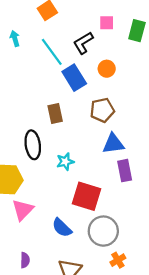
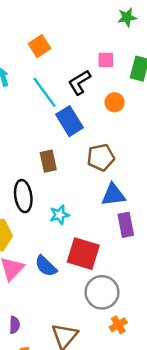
orange circle: (107, 69) -> (114, 102), moved
blue semicircle: (62, 228) -> (46, 266), moved

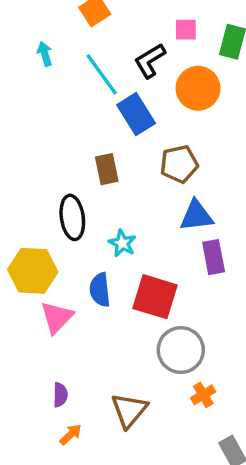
orange circle: (114, 102) -> (198, 88), size x1.6
cyan star: (60, 215) -> (122, 243), turned -30
blue semicircle: (46, 266) -> (100, 290), moved, turned 40

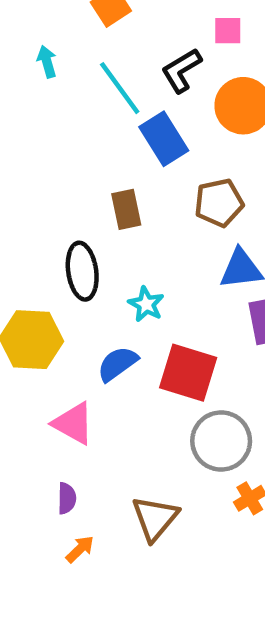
blue semicircle: (100, 290) -> (117, 364), turned 60
pink triangle: (57, 317) -> (73, 423), moved, turned -45

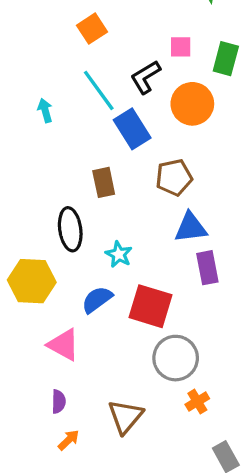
cyan arrow: (47, 62) -> (45, 111), moved

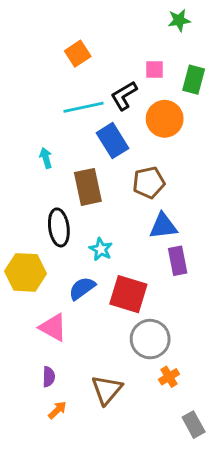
cyan line: (99, 90) -> (83, 107), turned -66
cyan arrow: (45, 111) -> (46, 158), moved
brown rectangle: (104, 182) -> (88, 187), size x1.4

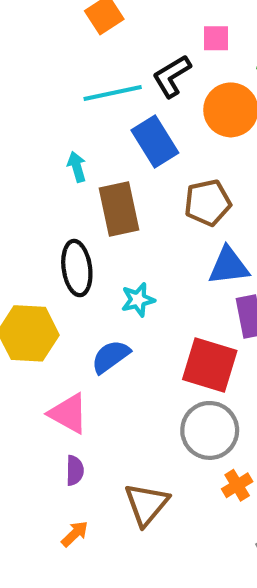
cyan arrow: (46, 158) -> (77, 167), moved
cyan star: (101, 249) -> (138, 300), turned 30
red square: (128, 294) -> (210, 365), moved
purple semicircle: (49, 377) -> (75, 470), moved

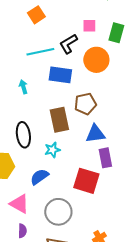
blue rectangle: (155, 142) -> (60, 75), turned -50
brown rectangle: (119, 209) -> (59, 120), moved
gray circle: (210, 430) -> (58, 212), moved

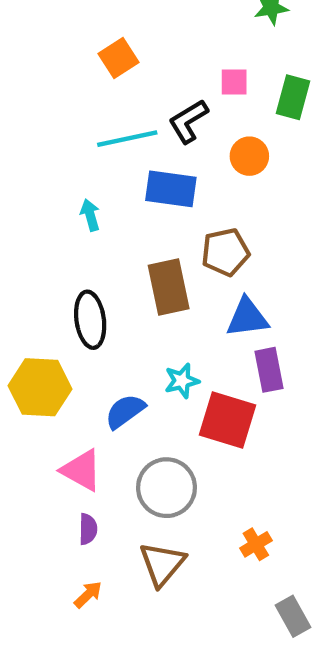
orange circle: (96, 60) -> (249, 156), size x0.7
cyan star: (52, 150) -> (182, 381), moved

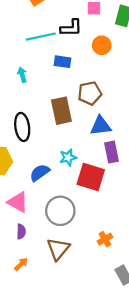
black L-shape: (188, 121) -> (71, 28), turned -150
blue rectangle: (171, 189) -> (63, 62), size x0.7

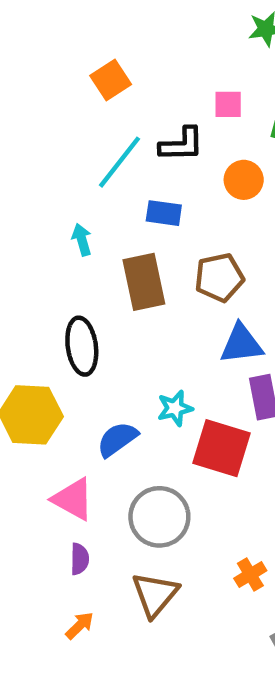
cyan line: (41, 37) -> (119, 162), turned -40
brown rectangle: (61, 111) -> (144, 282), moved

